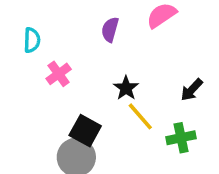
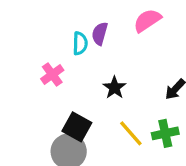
cyan semicircle: (32, 40) -> (80, 43), moved
yellow line: (140, 116) -> (131, 133), moved

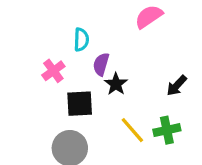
purple semicircle: (100, 34) -> (101, 64), moved
black square: (77, 127) -> (80, 104), moved, turned -32

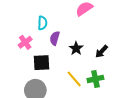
black star: (116, 84) -> (76, 48), moved

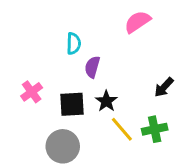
pink cross: (25, 42) -> (32, 92), moved
black star: (76, 48) -> (106, 101), moved

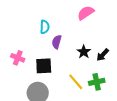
pink cross: (32, 92) -> (18, 58), turned -32
black star: (106, 101) -> (84, 52), moved

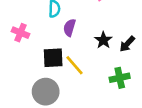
pink cross: (18, 58) -> (20, 33), moved
yellow line: (76, 82) -> (74, 65), moved

